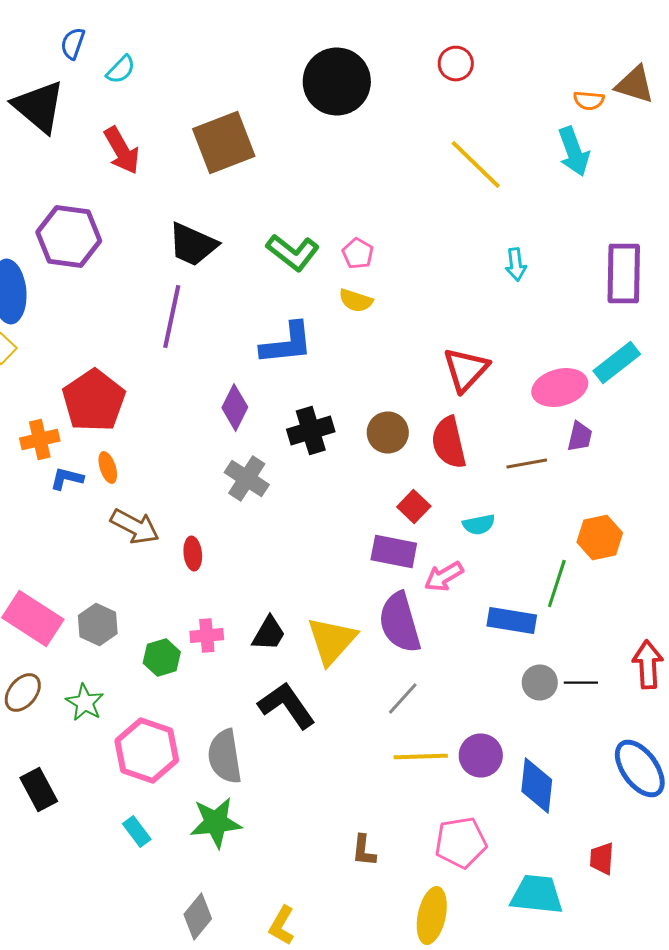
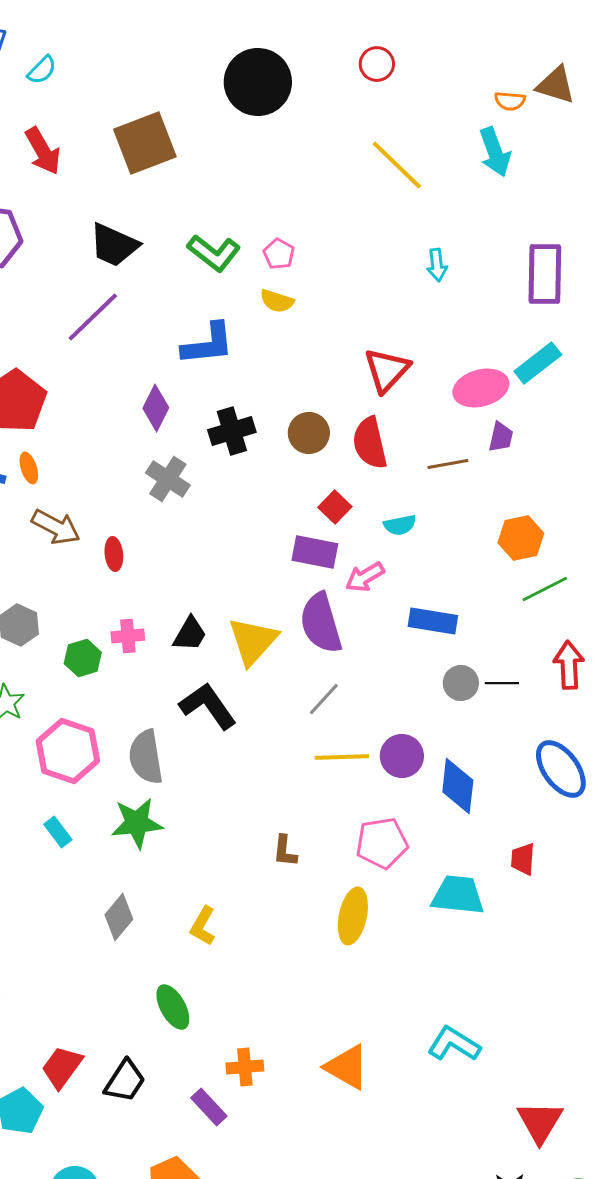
purple line: (172, 316) -> (93, 317), turned 34
green line: (557, 584) -> (545, 589), moved, turned 45

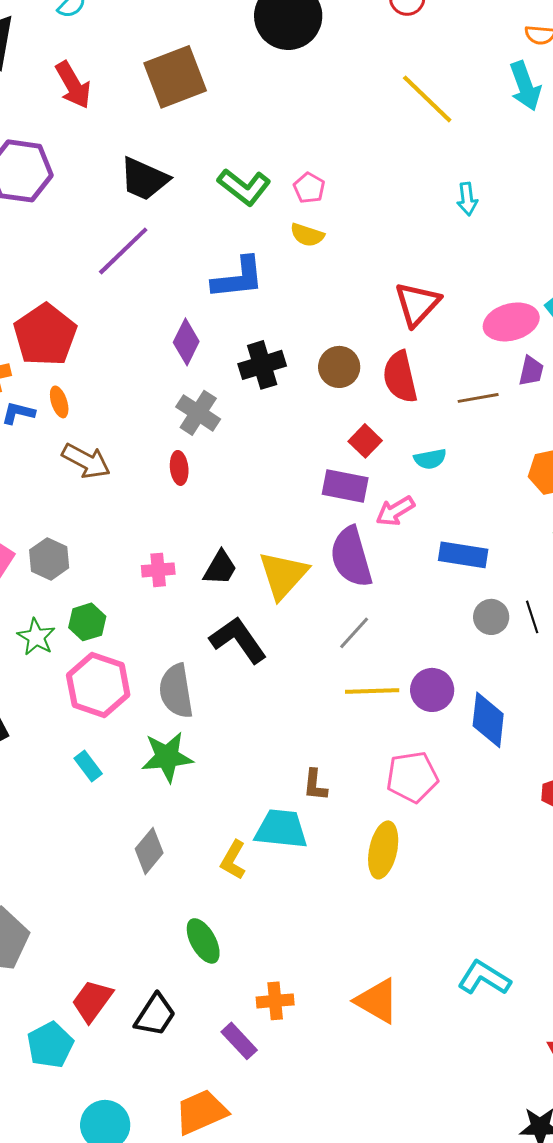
red ellipse: (114, 554) -> (179, 468), moved
green hexagon: (83, 658) -> (87, 622), moved
black line: (502, 683) -> (532, 617), turned 72
cyan trapezoid: (458, 895) -> (281, 829), moved

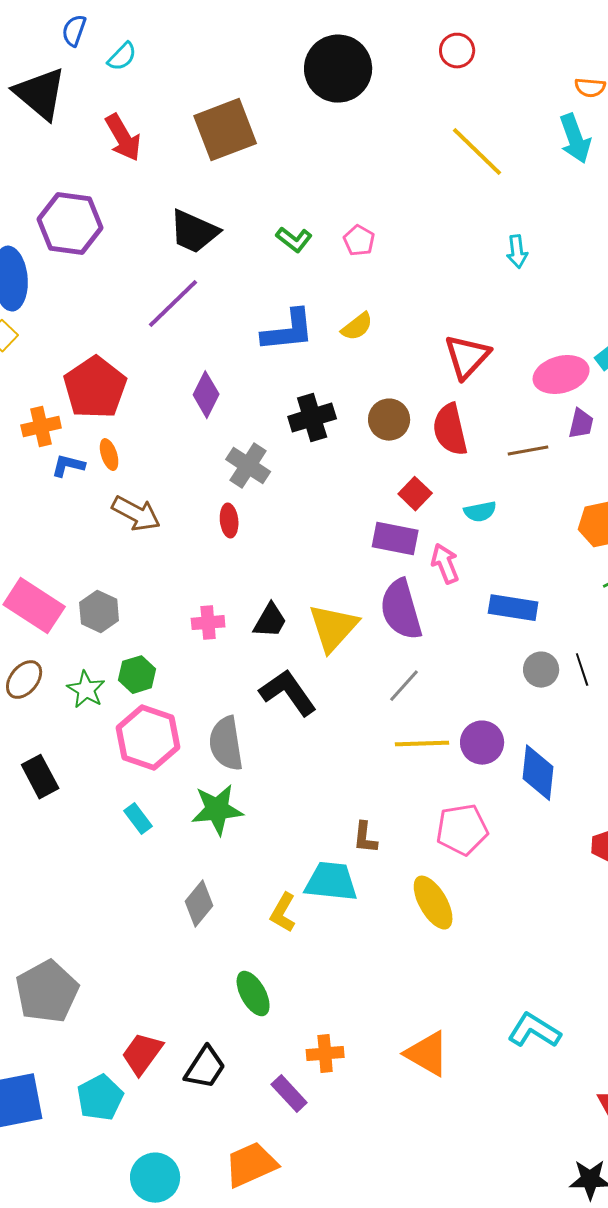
green L-shape: (244, 187) -> (294, 240), size x0.7
yellow semicircle: (307, 235) -> (357, 327), moved, turned -56
purple diamond: (186, 342) -> (206, 395), moved
pink arrow: (395, 511) -> (445, 564), turned 99
yellow ellipse: (383, 850) -> (433, 903), turned -42

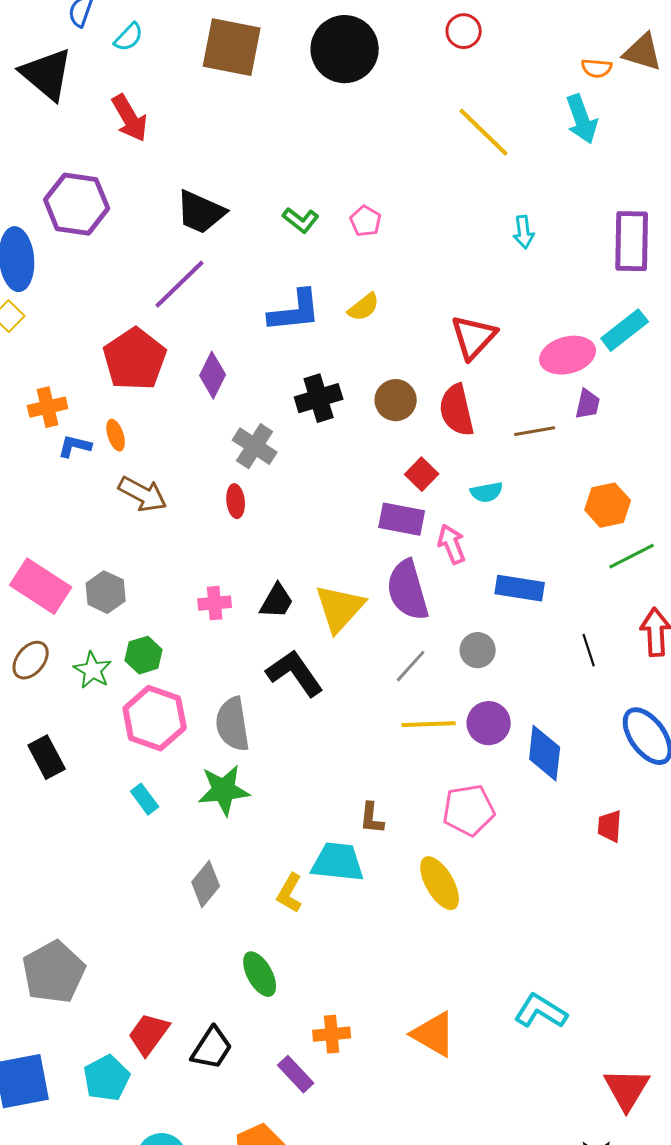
brown square: (225, 130) -> (232, 47), moved, turned 32
red pentagon: (95, 388) -> (135, 359), moved
gray circle: (541, 670) -> (478, 650), moved

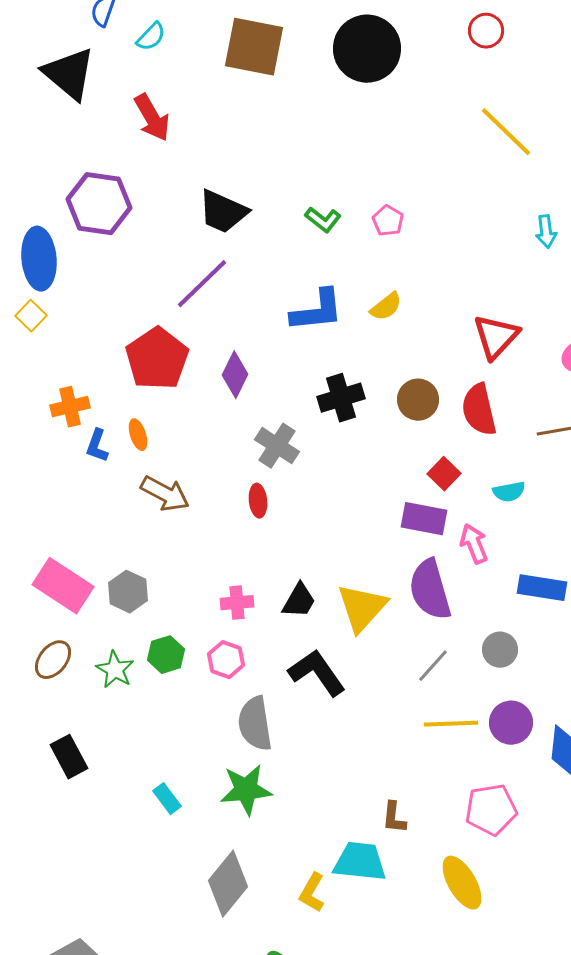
blue L-shape: (75, 446) -> (97, 446), turned -84
pink hexagon: (155, 718) -> (226, 660), moved, size x0.6
gray diamond: (206, 884) -> (228, 884), size x1.4

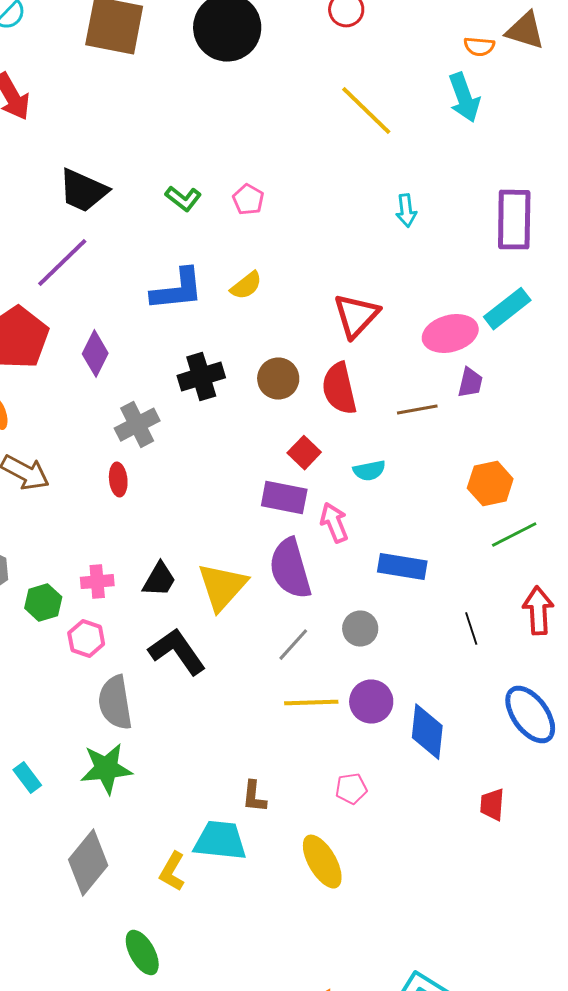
gray cross: (277, 446) -> (137, 425), turned 30
green hexagon: (166, 655) -> (43, 603), moved
pink pentagon: (491, 810) -> (351, 789), size x0.6

